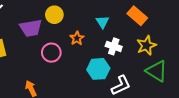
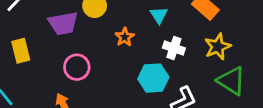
pink circle: (51, 53) -> (77, 67), moved

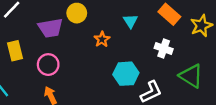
yellow star: (218, 47) -> (201, 26), moved
white cross: (174, 48) -> (164, 49), moved
pink circle: (77, 67) -> (48, 65), moved

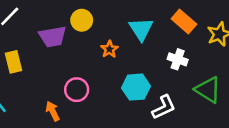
cyan triangle: (130, 21) -> (141, 29), size x1.5
pink circle: (48, 65) -> (77, 90), moved

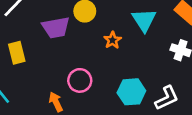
cyan hexagon: (136, 87) -> (131, 92), moved

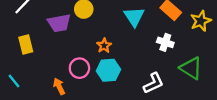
orange star: (113, 40) -> (104, 46), moved
cyan hexagon: (131, 92) -> (108, 70), moved

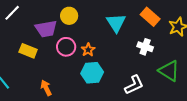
yellow rectangle: (26, 45) -> (28, 51), moved, turned -54
pink circle: (79, 68) -> (66, 47), moved

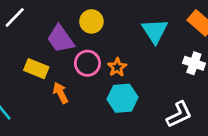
purple trapezoid: (46, 29) -> (60, 39), turned 65
orange arrow: (46, 88) -> (60, 93), moved

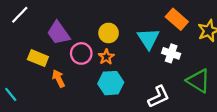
yellow circle: (91, 21) -> (109, 33), moved
cyan triangle: (155, 31) -> (148, 39), moved

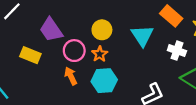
white cross: (171, 53) -> (177, 51), moved
orange arrow: (58, 78) -> (71, 76), moved

